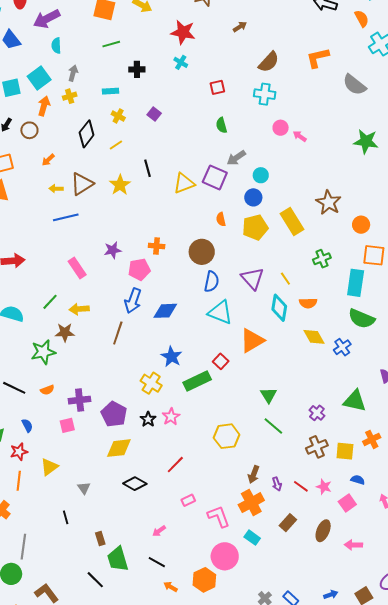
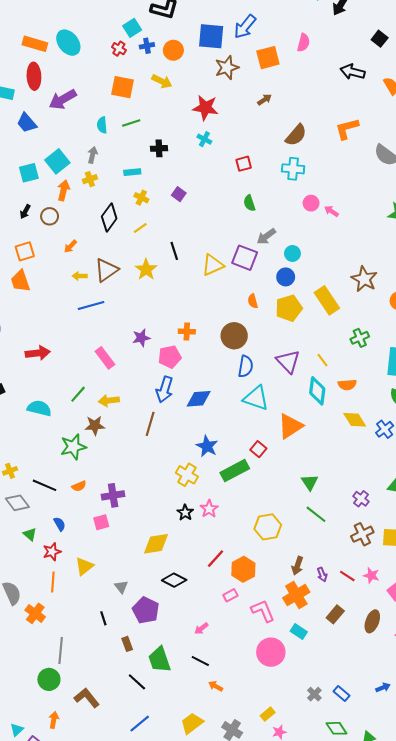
cyan semicircle: (56, 46) -> (102, 125), moved
purple pentagon: (114, 414) -> (146, 610), moved
brown rectangle: (100, 539) -> (127, 644), moved
orange hexagon: (204, 580) -> (243, 569), moved

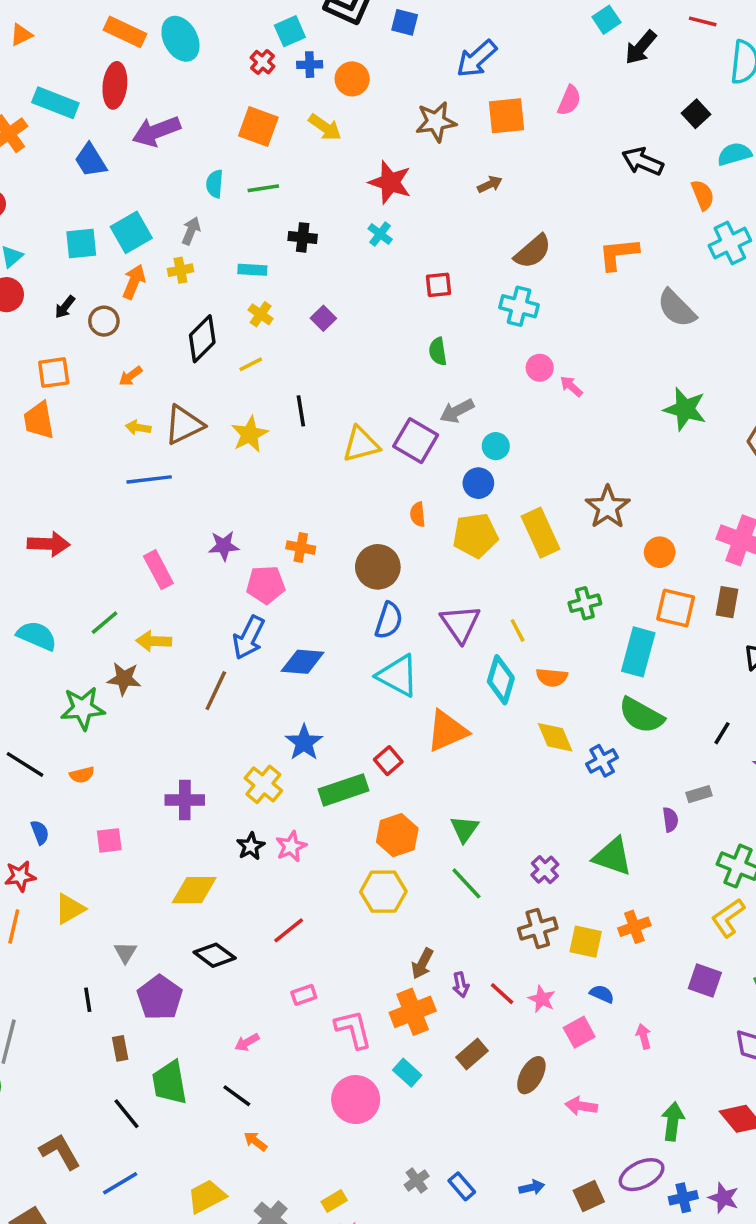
blue square: (211, 36) -> (405, 22), moved, size x0.6
purple cross: (113, 495) -> (185, 800), moved
orange hexagon: (243, 569) -> (397, 835), moved
brown L-shape: (87, 698) -> (60, 1151), moved

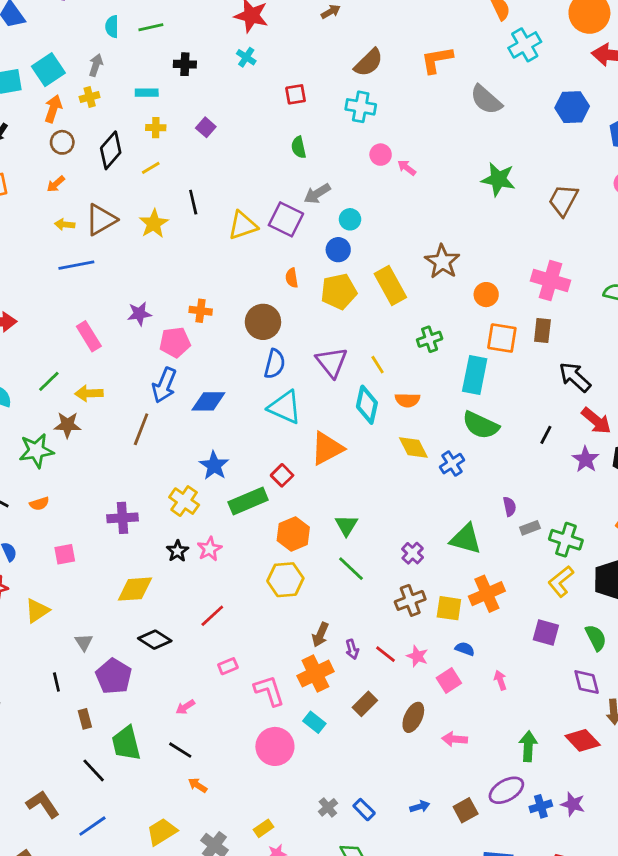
yellow cross: (261, 314) -> (156, 128), turned -30
brown circle: (104, 321) -> (62, 142), moved
gray rectangle: (699, 794) -> (530, 528), moved
orange cross: (634, 927) -> (487, 594), size x1.4

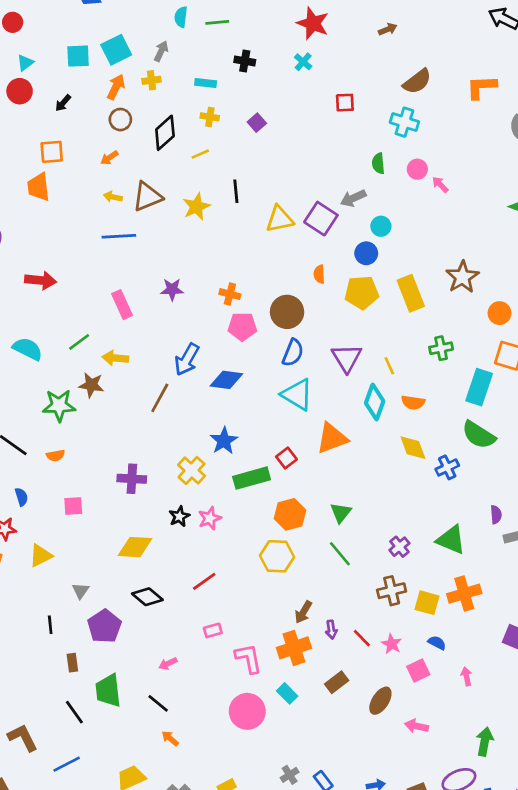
green semicircle: (299, 147) -> (378, 163), moved
pink pentagon: (175, 342) -> (242, 326), moved

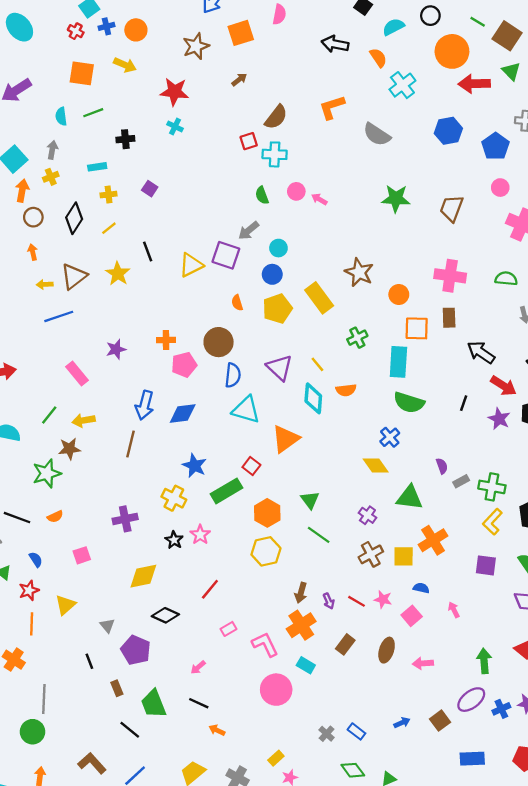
red square: (345, 103) -> (249, 141), moved
orange arrow: (109, 158) -> (33, 252), turned 126
yellow diamond: (413, 448) -> (376, 466), moved

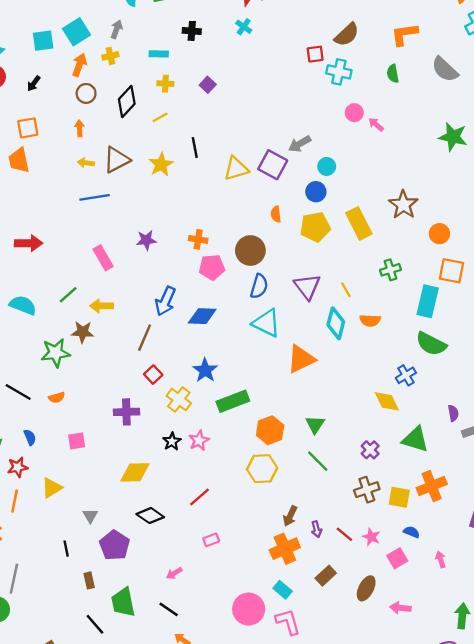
green semicircle: (262, 195) -> (393, 74), moved
red square: (251, 466) -> (153, 375), moved
pink L-shape: (265, 644) -> (288, 622), moved

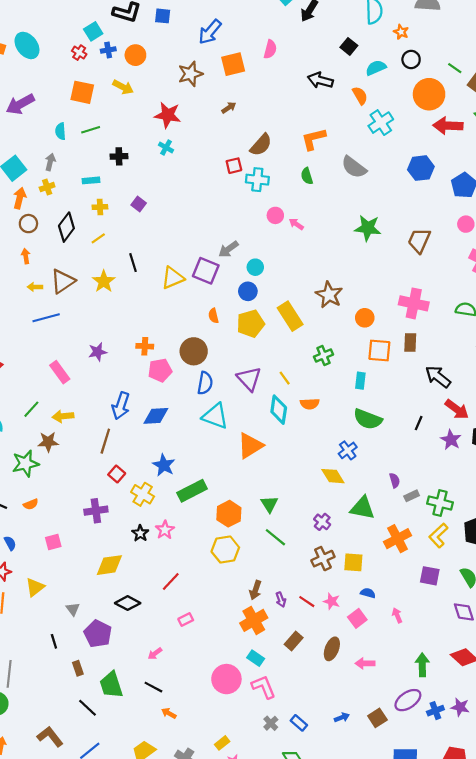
cyan rectangle: (428, 301) -> (360, 381), size x0.6
orange cross: (432, 486) -> (398, 539), moved

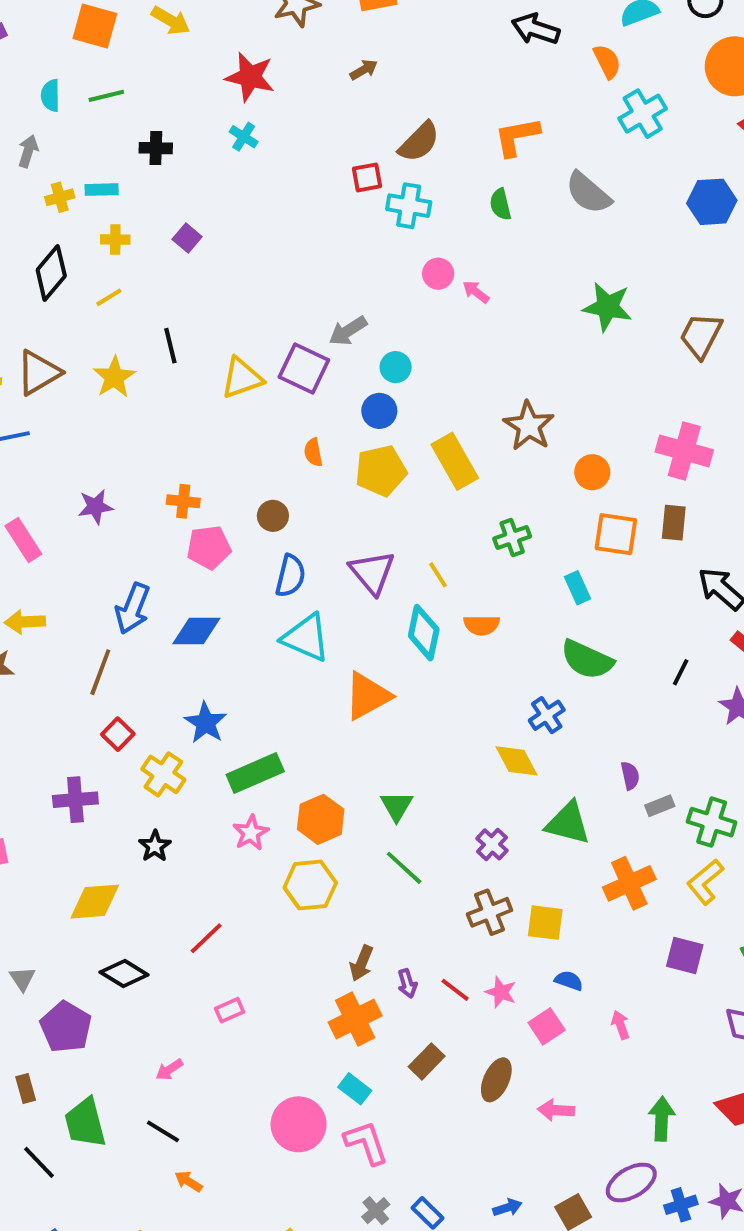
yellow cross: (47, 187) -> (60, 197), moved
brown circle: (194, 351) -> (273, 516), size x0.6
cyan rectangle: (360, 381) -> (578, 588), turned -35
pink star: (165, 530) -> (251, 833), moved

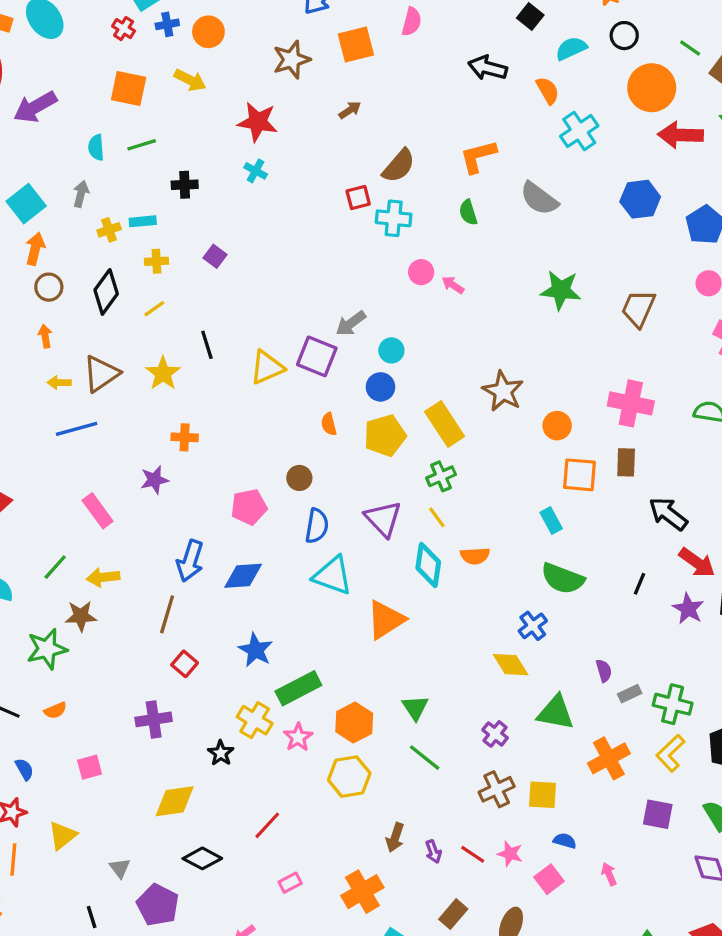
orange cross: (183, 501) -> (185, 437), moved
green cross: (512, 537) -> (441, 476), moved
yellow cross: (163, 774) -> (255, 720), moved
orange cross: (355, 1019) -> (362, 892), moved

